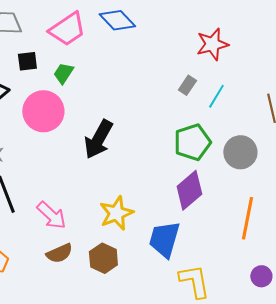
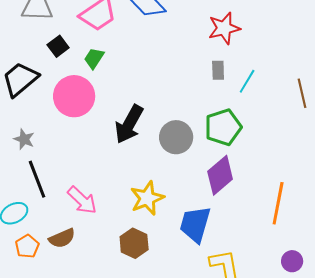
red star: (212, 44) -> (224, 28), moved
black square: (27, 61) -> (58, 46), turned -30
gray rectangle: (187, 85) -> (218, 70), turned -36
gray circle: (240, 152) -> (176, 137), moved
brown semicircle: (59, 253) -> (62, 238), moved

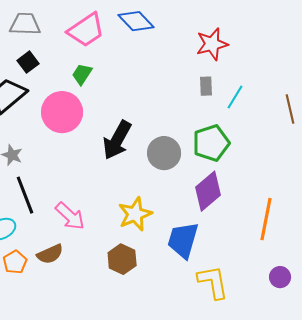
black square: (58, 46) -> (28, 62), moved

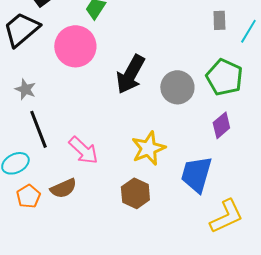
green pentagon: (211, 143) -> (224, 77), turned -30
purple diamond: (208, 191) -> (221, 125), size x0.7
yellow L-shape: (213, 282) -> (226, 216), turned 75

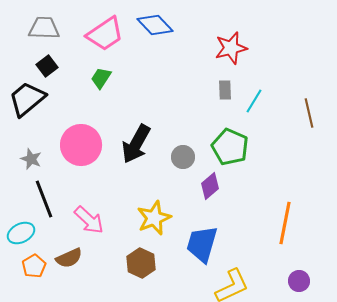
pink circle: (75, 46) -> (81, 145), moved
gray circle: (177, 87) -> (183, 157), size x0.7
purple diamond: (221, 125) -> (210, 186), moved

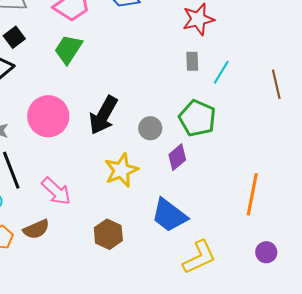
green trapezoid: (101, 78) -> (68, 49), size x1.4
yellow star: (154, 218) -> (121, 170), moved
blue trapezoid: (202, 244) -> (169, 215), turned -69

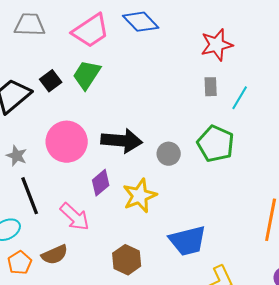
black square: (14, 37) -> (51, 81), moved
black arrow: (103, 115) -> (122, 141), turned -114
purple diamond: (177, 157) -> (101, 183), moved
blue trapezoid: (169, 215) -> (188, 241), turned -51

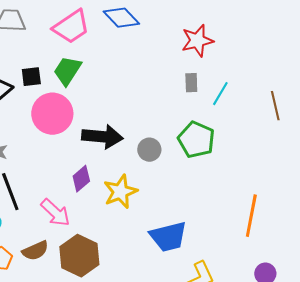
black square: (51, 81) -> (31, 77), turned 30
pink circle: (67, 142) -> (52, 114), moved
brown hexagon: (127, 260) -> (79, 256), moved, size x1.4

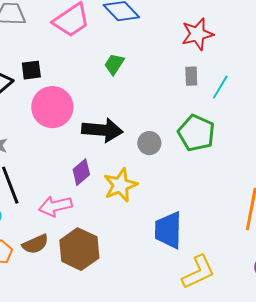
green trapezoid: (67, 71) -> (114, 64), moved, size x0.7
pink arrow: (55, 213) -> (55, 206), turned 124
blue trapezoid: (168, 237) -> (168, 230), turned 105

